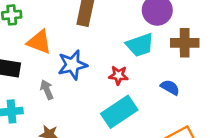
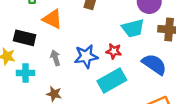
blue star: (72, 65) -> (86, 56), moved
blue semicircle: (170, 87) -> (154, 64), size x1.6

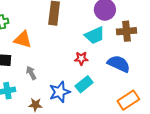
blue star: (86, 56) -> (60, 92), moved
cyan rectangle: (112, 80) -> (84, 84), size x0.7

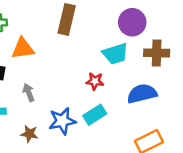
orange triangle: (23, 39) -> (23, 48), turned -30
blue semicircle: (119, 64) -> (142, 94), turned -45

